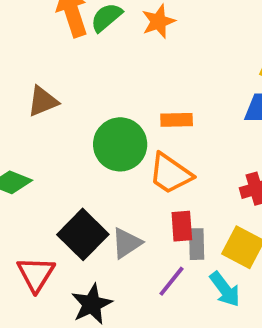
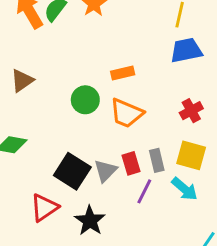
green circle: (120, 144) -> (85, 100), size x0.7
red rectangle: (182, 226) -> (131, 163), moved
red triangle: (36, 274) -> (44, 208), turned 36

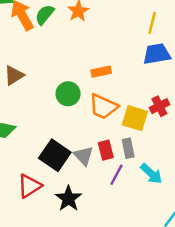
yellow square: (191, 155) -> (135, 118), moved
gray triangle: (106, 171) -> (83, 156), turned -30

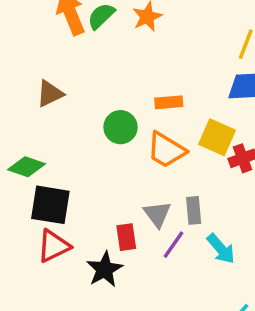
yellow square: (135, 118) -> (217, 137), moved
red rectangle: (106, 150) -> (126, 237), moved
black square: (55, 155) -> (50, 205), moved, turned -32
gray triangle: (83, 156) -> (157, 214), moved

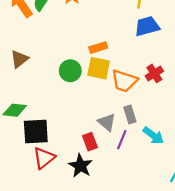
yellow square: (217, 137) -> (99, 68), moved
orange trapezoid: (166, 150) -> (124, 81), moved

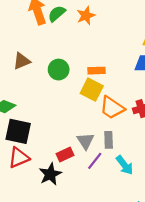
green circle: (70, 71) -> (59, 70), moved
red rectangle: (90, 142) -> (65, 154), turned 70

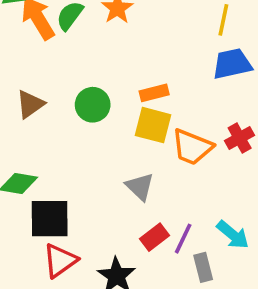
gray rectangle: (109, 140) -> (203, 267), moved
gray triangle: (85, 141) -> (140, 187), moved
red rectangle: (65, 154) -> (155, 237), moved

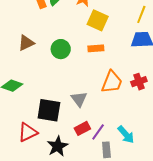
yellow square: (153, 125) -> (98, 20), moved
orange trapezoid: (192, 147) -> (112, 82), turned -100
black square: (50, 219) -> (49, 110), moved

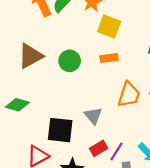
brown triangle: (26, 43) -> (31, 56), size x1.4

